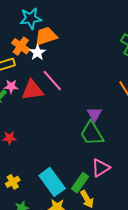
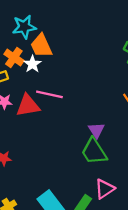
orange trapezoid: (46, 36) -> (41, 46), turned -95
pink line: (52, 80) -> (49, 94), turned -35

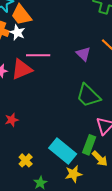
purple triangle: (96, 130) -> (83, 54), moved

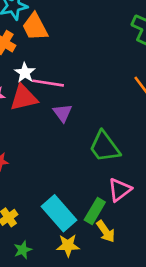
white star: (17, 33) -> (25, 73), moved
purple triangle: (83, 54) -> (63, 113), moved

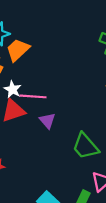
orange trapezoid: (35, 27) -> (18, 50), turned 80

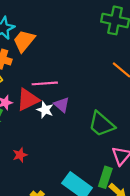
white star: (12, 89) -> (45, 110), moved

